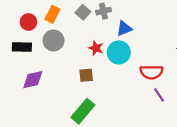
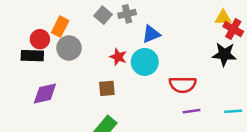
orange rectangle: (52, 14) -> (60, 27), moved
red circle: (28, 22) -> (40, 39), moved
purple line: (159, 95) -> (192, 111), turned -64

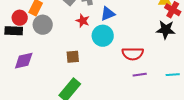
red star: (118, 57) -> (83, 21), moved

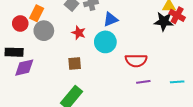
red star: (83, 21) -> (79, 33), moved
black star: (166, 30) -> (164, 21), moved
black rectangle: (14, 31) -> (14, 52), moved

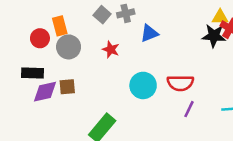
orange rectangle: (37, 13) -> (60, 26), turned -42
cyan circle: (105, 42) -> (143, 85), moved
brown square: (75, 63) -> (67, 87), moved
purple line: (143, 82) -> (189, 109), turned -56

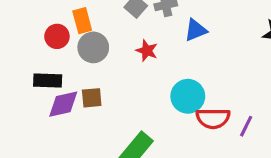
red semicircle: (180, 83) -> (213, 118), moved

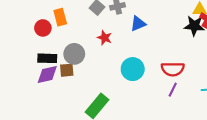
gray circle: (93, 47) -> (74, 54), moved
black rectangle: (48, 81) -> (47, 58), moved
red semicircle: (213, 118) -> (173, 69), moved

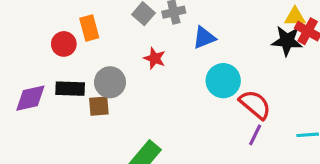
cyan circle: (133, 69) -> (223, 81), moved
red semicircle: (173, 69) -> (255, 105), turned -140
purple diamond: (47, 74) -> (30, 98), moved

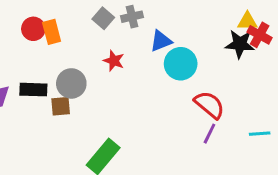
red circle: (64, 44) -> (33, 29), moved
cyan circle: (223, 81) -> (181, 64), moved

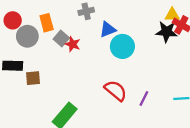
gray square: (103, 18) -> (61, 39), moved
orange rectangle: (52, 32) -> (47, 23), moved
gray circle: (71, 83) -> (27, 36), moved
red semicircle: (209, 105) -> (116, 91), moved

